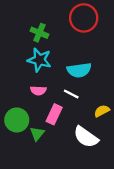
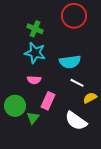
white line: (71, 94) -> (77, 83), moved

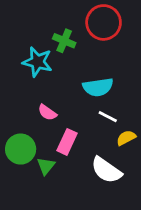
green cross: (35, 29) -> (64, 41), moved
cyan star: (35, 53) -> (37, 62), moved
pink semicircle: (34, 80) -> (47, 112), turned 32

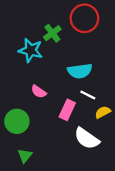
green cross: (64, 41) -> (52, 33), turned 30
pink rectangle: (67, 142) -> (67, 110), moved
green triangle: (46, 166) -> (25, 156), moved

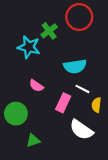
yellow semicircle: (103, 112) -> (96, 105), turned -56
green triangle: (25, 156) -> (33, 140), moved, turned 32

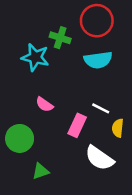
green cross: (49, 31) -> (60, 38), turned -35
cyan semicircle: (75, 66) -> (98, 60), moved

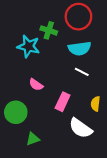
white line: (101, 108) -> (82, 72), moved

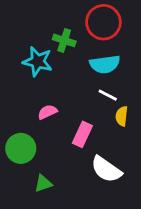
pink semicircle: (36, 85) -> (47, 112), turned 120
yellow semicircle: (95, 104) -> (122, 116), moved

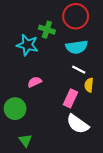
pink rectangle: (82, 134) -> (70, 98), moved
green triangle: (43, 183) -> (25, 140), moved, turned -48

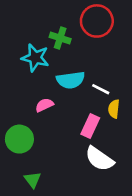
cyan semicircle: (77, 47) -> (71, 80), moved

